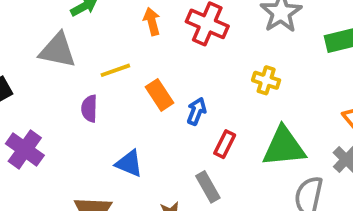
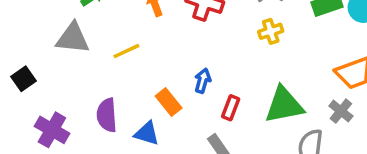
yellow cross: (266, 80) -> (271, 31), moved, turned -30
orange rectangle: (159, 95) -> (169, 102), moved
purple semicircle: (89, 109) -> (107, 115), moved, size x1.4

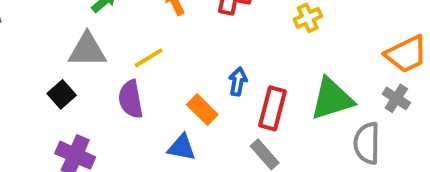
black square: (24, 79) -> (62, 94), moved
red rectangle: (231, 108) -> (272, 108), size x1.5
purple semicircle: (107, 115) -> (131, 99), moved

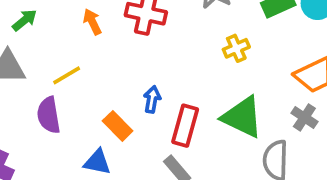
yellow cross: (308, 18) -> (236, 48), moved
green triangle: (332, 99) -> (242, 117), turned 42

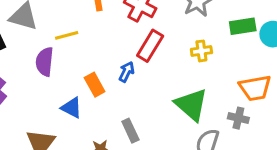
gray cross: (304, 117) -> (238, 118), turned -36
red rectangle: (185, 126) -> (150, 46), moved

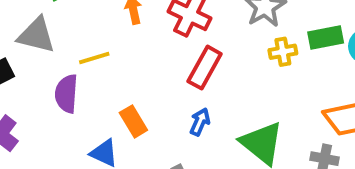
yellow cross: (201, 51) -> (283, 52), moved
blue arrow: (126, 72) -> (200, 122), moved

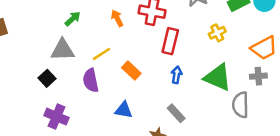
yellow cross: (283, 52) -> (217, 33), moved
orange rectangle: (133, 121) -> (131, 71), moved

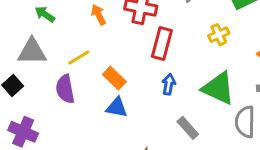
green arrow: (73, 19) -> (45, 14), turned -105
blue triangle: (124, 110) -> (117, 108), moved
gray rectangle: (176, 113) -> (188, 128), moved

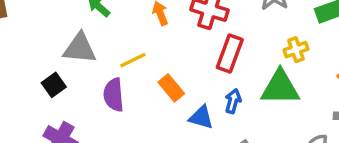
green triangle: (218, 88) -> (280, 88), moved, turned -30
blue triangle: (117, 108) -> (201, 117), moved

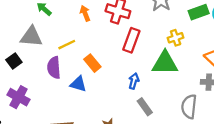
blue arrow: (233, 101) -> (134, 81), moved
blue triangle: (201, 117) -> (78, 84), moved

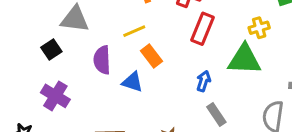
yellow line: (67, 45) -> (134, 31), moved

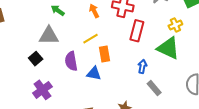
orange rectangle: (151, 56) -> (104, 54), turned 35
green triangle: (244, 60) -> (168, 48), turned 30
purple cross: (55, 96) -> (42, 90), turned 30

